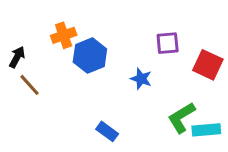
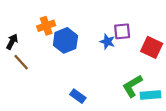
blue star: (141, 79) -> (107, 42), moved

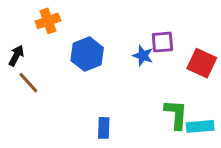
orange cross: (46, 26) -> (48, 21), moved
green L-shape: (132, 86) -> (176, 114), turned 125
blue rectangle: (78, 96) -> (104, 128), turned 56

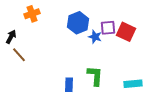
blue hexagon: (87, 54) -> (78, 23), moved
red square: (202, 63) -> (126, 32), moved
green L-shape: (176, 114) -> (95, 76), moved

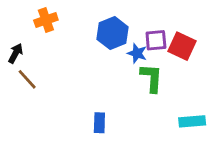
green L-shape: (95, 76) -> (152, 78), moved

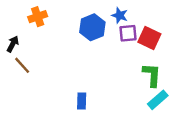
blue star: (137, 53) -> (120, 15), moved
green L-shape: (152, 78) -> (152, 75), moved
cyan rectangle: (192, 121) -> (158, 100), turned -36

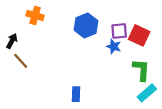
blue star: (120, 15) -> (114, 46), moved
orange cross: (38, 17) -> (35, 16), turned 35

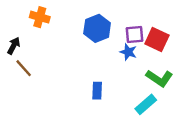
green L-shape: (141, 70) -> (159, 78), turned 120
cyan rectangle: (147, 93) -> (146, 104), moved
blue rectangle: (76, 94) -> (97, 91), moved

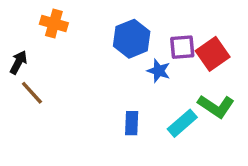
red square: (157, 40) -> (213, 54), turned 30
blue star: (128, 52) -> (159, 71), moved
cyan rectangle: (146, 104) -> (182, 123), moved

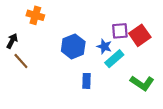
blue hexagon: (132, 39) -> (73, 46), moved
green L-shape: (216, 106) -> (142, 83), moved
cyan rectangle: (182, 123) -> (114, 59), moved

